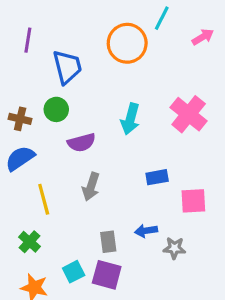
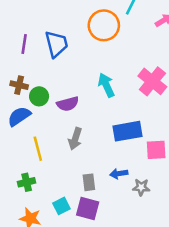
purple line: (28, 40) -> (24, 44), moved
green circle: (56, 109) -> (39, 96), moved
cyan arrow: (130, 119) -> (106, 85), turned 140
blue rectangle: (157, 177) -> (127, 131), size x1.6
green cross: (29, 242) -> (27, 182), turned 35

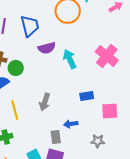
purple semicircle: (68, 104) -> (47, 48), moved
blue rectangle: (127, 131) -> (87, 96), size x0.6
blue arrow: (119, 174) -> (71, 124), moved

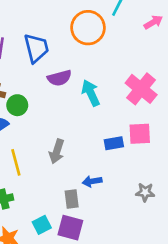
pink square: (110, 111) -> (140, 134), moved
gray star: (98, 141) -> (145, 192), moved

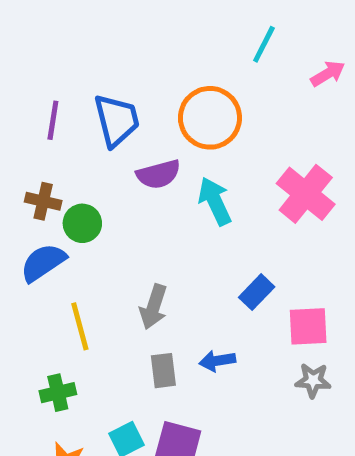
orange circle: (88, 28) -> (210, 118), moved
pink square: (140, 134) -> (308, 326), moved
blue rectangle: (114, 143) -> (257, 292), turned -36
gray rectangle: (72, 199) -> (163, 371), moved

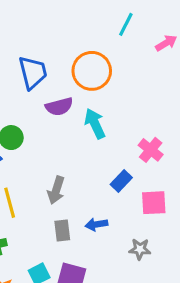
pink cross: (306, 194) -> (151, 150), moved, size x0.7
gray star: (313, 380) -> (140, 249), moved

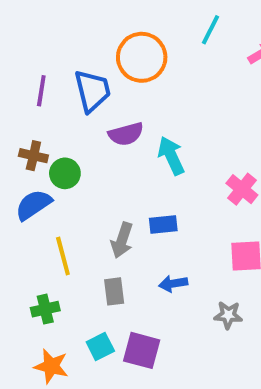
orange circle: (92, 71) -> (142, 57), moved
blue rectangle: (121, 181) -> (163, 225), moved, turned 40
gray rectangle: (62, 231) -> (114, 291), moved

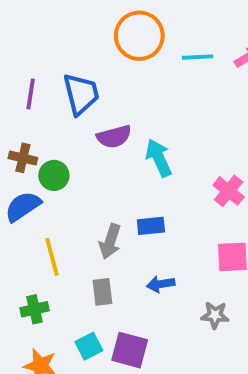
cyan line: (211, 30) -> (197, 57), moved, turned 60
orange circle: (142, 57) -> (139, 36), moved

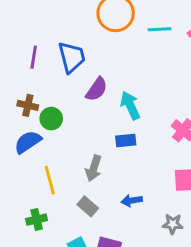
purple semicircle: (114, 137) -> (97, 89), turned -40
blue rectangle: (151, 226) -> (126, 141), moved
gray rectangle: (102, 292) -> (88, 206), turned -42

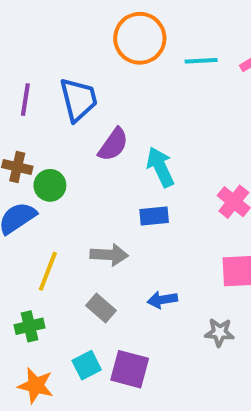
gray arrow: (94, 168) -> (109, 255), turned -105
yellow line: (50, 180) -> (48, 271), turned 36

